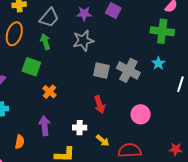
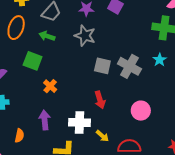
gray star: (83, 41) -> (85, 36), turned 30
green arrow: (45, 42) -> (47, 36), turned -56
white cross: (80, 128) -> (80, 123), size x1.5

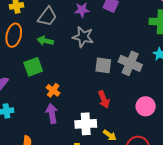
green square: (33, 61) -> (33, 67), turned -36
purple arrow: (45, 120) -> (52, 113), moved

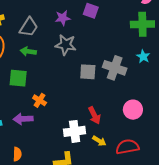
green square: (33, 67) -> (18, 78), turned 30
red arrow: (104, 99) -> (94, 115), moved
purple arrow: (52, 113) -> (23, 119), moved, turned -78

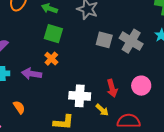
green square: (18, 78) -> (53, 34), moved
red arrow: (94, 115) -> (112, 88), moved
orange semicircle: (17, 154) -> (19, 107), turned -48

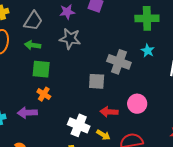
gray square: (104, 40) -> (97, 81), moved
red arrow: (112, 88) -> (109, 112), turned 120
white cross: (80, 96) -> (79, 125), turned 30

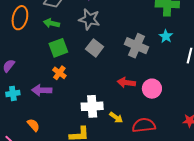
green square: (41, 69) -> (58, 48), turned -30
gray square: (97, 81) -> (95, 48), moved, turned 30
red arrow: (109, 112) -> (126, 83), moved
white cross: (79, 125) -> (92, 106), turned -30

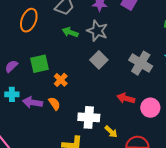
green arrow: (51, 23) -> (70, 32), moved
green square: (58, 48) -> (40, 64), moved
purple arrow: (42, 90) -> (32, 102), moved
orange semicircle: (33, 125) -> (54, 104), moved

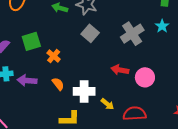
gray cross: (141, 63) -> (132, 34), turned 30
orange semicircle: (54, 104) -> (58, 84), moved

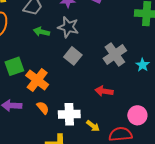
cyan star: (162, 26) -> (143, 65), moved
orange cross: (54, 56) -> (37, 80), size x1.6
pink circle: (145, 77) -> (137, 115), moved

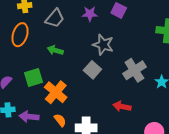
gray star: (68, 27) -> (103, 45), moved
green arrow: (41, 32) -> (55, 50), moved

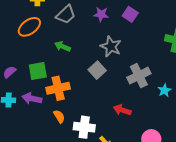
orange ellipse: (20, 35) -> (29, 27), turned 30
orange cross: (56, 92) -> (58, 88), turned 30
purple arrow: (29, 117) -> (32, 99), moved

